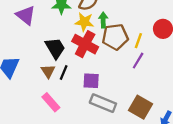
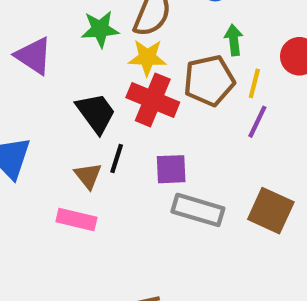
green arrow: (103, 20) -> (234, 40), moved
brown triangle: (48, 71) -> (88, 176), moved
pink rectangle: (51, 102) -> (76, 220), moved, turned -30

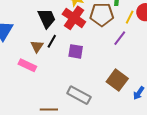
yellow line: (254, 83) -> (130, 17), moved
gray rectangle: (198, 210) -> (79, 95), moved

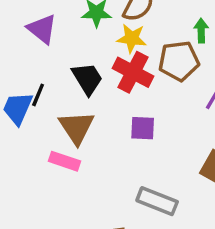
black line: (52, 41) -> (38, 95), moved
brown triangle: (37, 46) -> (77, 127), size x1.6

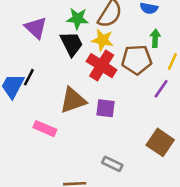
black trapezoid: (87, 79) -> (71, 44), moved
brown triangle: (77, 127) -> (73, 100), moved, turned 40
gray rectangle: (157, 201) -> (112, 164), size x0.7

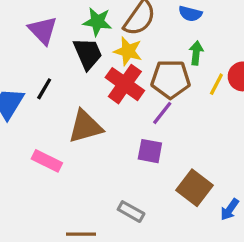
black line: (29, 77) -> (44, 89), moved
purple line: (161, 89) -> (162, 113), moved
purple square: (106, 108) -> (150, 151), moved

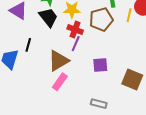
red cross: (125, 84) -> (75, 29), size x0.7
purple line: (162, 113) -> (76, 44), moved
pink rectangle: (47, 161) -> (60, 82), moved, turned -66

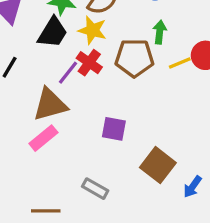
yellow line: (129, 15) -> (180, 63), turned 40
black trapezoid: (48, 17) -> (53, 32), turned 55
purple line: (76, 44) -> (68, 73), moved

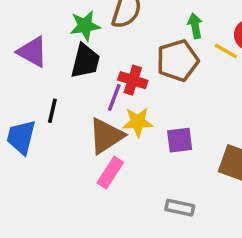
yellow star: (92, 30) -> (138, 122), moved
yellow line: (180, 63) -> (226, 51), turned 70

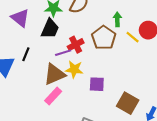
brown pentagon: (178, 61) -> (104, 38), turned -30
red cross: (133, 80) -> (76, 45), turned 35
purple line: (114, 97) -> (63, 53), turned 42

